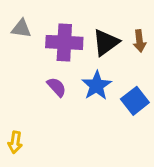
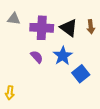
black triangle: (106, 42) -> (69, 28), turned -48
blue square: (135, 101) -> (81, 74), moved

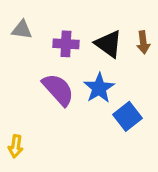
purple cross: (42, 28) -> (66, 44), size x0.7
purple semicircle: (37, 57) -> (58, 90), size x1.6

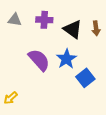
purple cross: (66, 44) -> (44, 20), moved
yellow arrow: (16, 146) -> (11, 98), turned 40

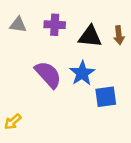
black triangle: (73, 29) -> (90, 36), turned -30
blue square: (85, 78) -> (106, 97), turned 30

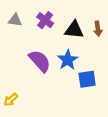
purple cross: (55, 25) -> (45, 20), turned 35

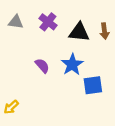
purple semicircle: (40, 61) -> (42, 66), size x0.6

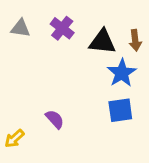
blue star: (72, 64) -> (122, 73), moved
purple semicircle: (42, 66) -> (55, 119), moved

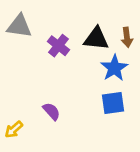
gray triangle: (20, 28) -> (19, 26), size x1.4
purple cross: (62, 28) -> (58, 46), moved

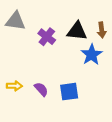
blue square: (113, 103) -> (69, 92), moved
yellow arrow: (14, 129) -> (14, 86), moved, turned -136

